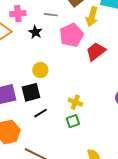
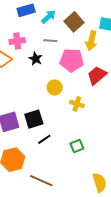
pink pentagon: (71, 35) -> (72, 60), turned 30
yellow circle: (40, 70) -> (55, 87), moved
yellow cross: (75, 102) -> (77, 104), moved

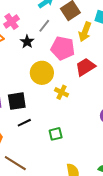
pink cross: (17, 41) -> (11, 22), turned -35
gray line: (50, 41) -> (44, 26), turned -64
yellow circle: (55, 87) -> (42, 73), size x1.5

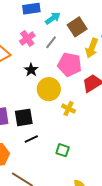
pink cross: (11, 22) -> (27, 39), moved
black star: (27, 42) -> (31, 70), moved
green square: (56, 134) -> (63, 150), turned 32

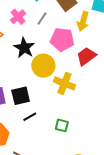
black star: (31, 70) -> (24, 48), size x1.5
yellow cross: (68, 109) -> (64, 83), size x1.5

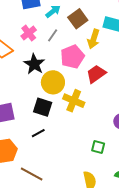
pink pentagon: (62, 39) -> (72, 57), turned -30
black square: (21, 96) -> (43, 107), moved, turned 30
green square: (62, 125) -> (98, 147), moved

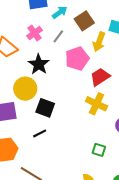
yellow circle: (53, 82) -> (25, 89), moved
yellow cross: (74, 101) -> (96, 104), moved

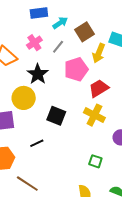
black square: (45, 108) -> (56, 116), moved

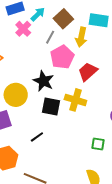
pink cross: (34, 43) -> (23, 29), moved
gray line: (58, 47) -> (50, 37), moved
black star: (38, 74) -> (43, 81), moved
yellow cross: (94, 115) -> (75, 100), moved

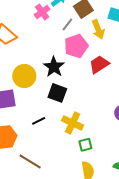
yellow arrow: (81, 37) -> (98, 29), turned -42
yellow cross: (75, 100) -> (73, 123), moved
green square: (98, 144) -> (85, 145), moved, turned -32

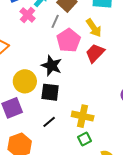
yellow arrow: (98, 29) -> (94, 28), moved
black square: (57, 93) -> (50, 92), moved
green square: (85, 145) -> (85, 139), moved

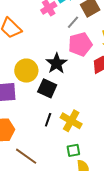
black line: (49, 122) -> (48, 120), moved, turned -48
green square: (85, 139) -> (73, 150), moved

